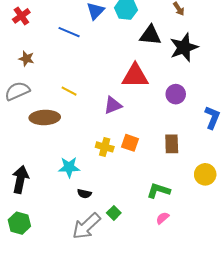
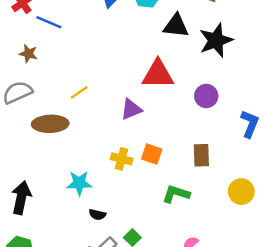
blue line: (69, 32) -> (49, 22), moved
yellow line: (69, 91) -> (79, 92), turned -63
green L-shape: (158, 191) -> (176, 194), moved

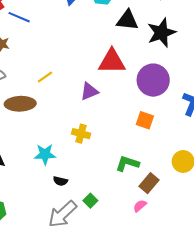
purple circle: (206, 96) -> (153, 80), size x1.6
orange square: (152, 154) -> (145, 120), moved
brown rectangle: (201, 155) -> (149, 183), moved, turned 42

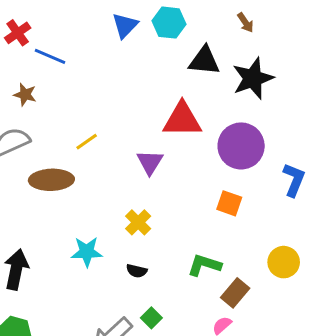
purple triangle: (89, 91) -> (150, 162), turned -36
yellow cross: (81, 134) -> (138, 222), turned 30
black semicircle: (60, 181) -> (137, 271), moved

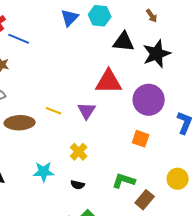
yellow line: (87, 142) -> (54, 111), moved, turned 56

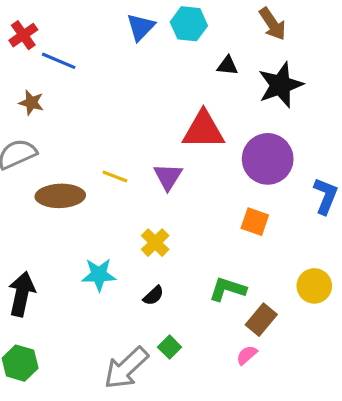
brown arrow: (152, 16) -> (272, 24), size x1.5
black triangle: (124, 42) -> (227, 66), size x0.6
black semicircle: (78, 185) -> (154, 296), turned -56

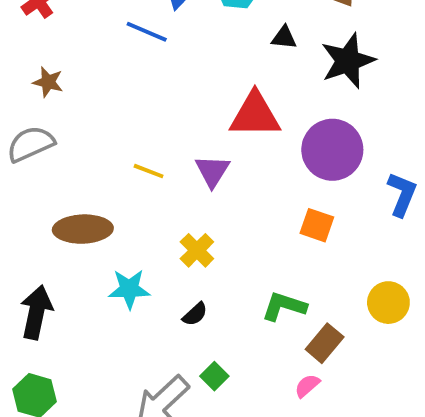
blue line: (59, 61) -> (147, 32), moved
brown ellipse: (60, 196) -> (83, 229), moved

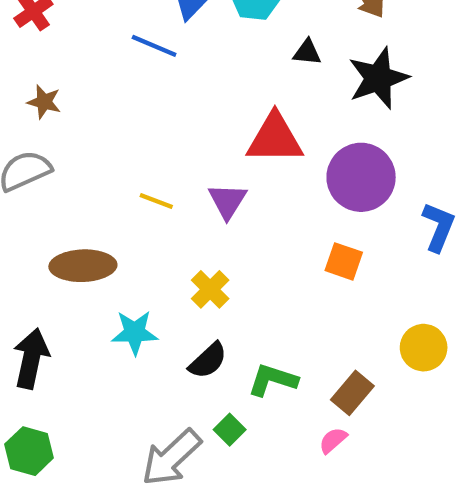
green L-shape: (284, 306) -> (273, 380), moved
black semicircle: (195, 314) -> (208, 361), size x1.4

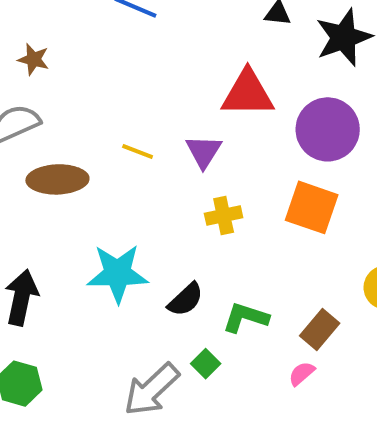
orange square: (344, 261) -> (312, 207), size x1.5
brown ellipse: (83, 266) -> (57, 179), moved
yellow cross: (210, 289) -> (224, 215), moved, turned 33
cyan star: (135, 333) -> (118, 273), size x1.4

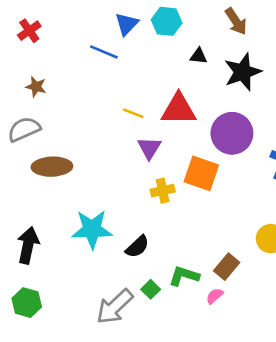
yellow line: (138, 151) -> (133, 113), moved
orange square: (312, 207) -> (201, 173), moved
green L-shape: (246, 318) -> (184, 276), moved

